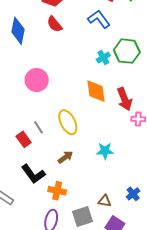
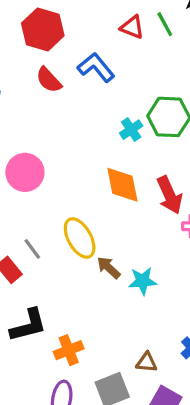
blue L-shape: (99, 19) -> (96, 67), moved
brown arrow: (65, 157) -> (109, 268), moved, turned -98
black L-shape: (33, 174) -> (28, 325), turned -65
orange cross: (57, 191) -> (69, 350), turned -30

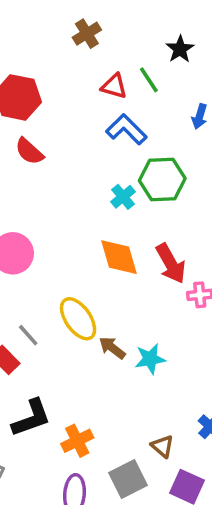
blue L-shape: (96, 67) -> (126, 129), moved
brown triangle: (147, 362) -> (162, 446), turned 40

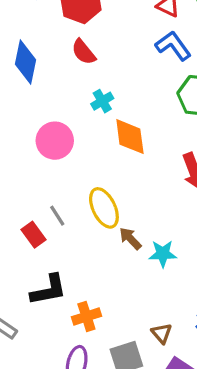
cyan cross: (123, 197) -> (102, 101), moved
orange diamond: (119, 257) -> (130, 137), moved

